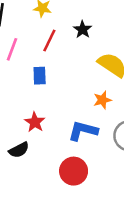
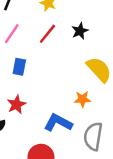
blue rectangle: (40, 76) -> (19, 67), moved

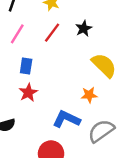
red star: (16, 104) -> (28, 93), moved
gray semicircle: (93, 136) -> (101, 131), turned 48

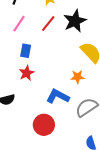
black star: (84, 29) -> (75, 21), size x1.6

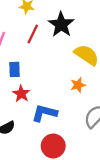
blue L-shape: (58, 96) -> (44, 113), moved

